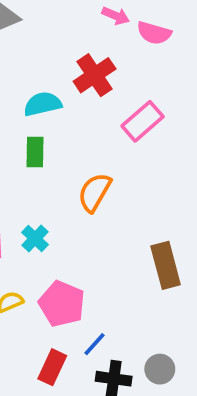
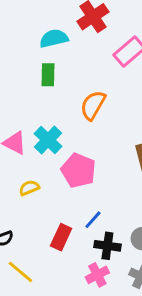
cyan cross: (35, 238) -> (48, 140), size x1.4
pink pentagon: (62, 304) -> (78, 170), moved

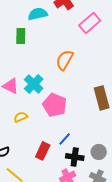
green rectangle: (48, 75) -> (21, 36), moved

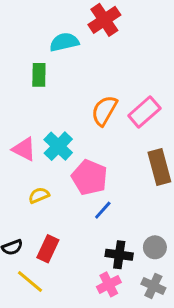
pink rectangle: (90, 23) -> (144, 112), moved
blue line: (65, 139) -> (103, 210), moved
red rectangle: (43, 151) -> (48, 249), moved

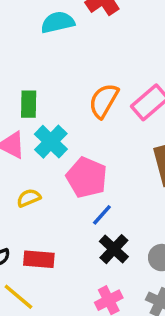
green rectangle: (39, 75) -> (29, 104), moved
red rectangle: (48, 249) -> (39, 259), turned 70
black cross: (119, 255) -> (114, 249), moved, turned 35

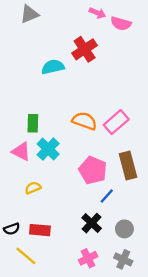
orange semicircle: (104, 101) -> (85, 121), turned 80
pink pentagon: (87, 177) -> (93, 170), moved
blue line: (102, 215) -> (107, 196), moved

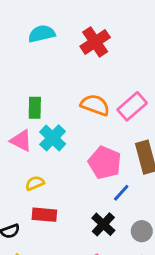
red cross: (85, 49) -> (95, 42), moved
cyan semicircle: (53, 67) -> (42, 34), moved
red rectangle: (40, 230) -> (44, 215), moved

